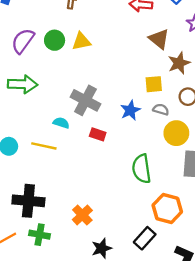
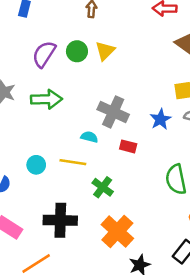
yellow triangle: (81, 41) -> (105, 51), turned -30
orange cross: (82, 215) -> (117, 232), size x1.5
green cross: (40, 235) -> (103, 187), moved, turned 30

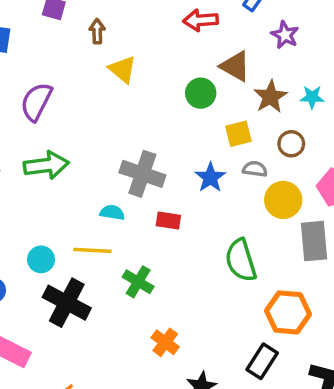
green circle: (77, 51) -> (201, 93), moved
yellow triangle: (105, 51) -> (123, 69), moved, turned -30
black cross: (60, 220) -> (67, 303), moved, turned 32
orange cross: (117, 232) -> (165, 342), size x0.6

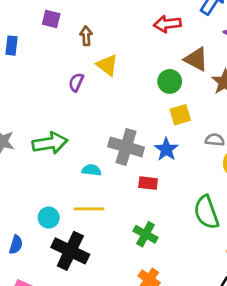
purple semicircle: (36, 102) -> (76, 82), moved, size x0.6
yellow square: (238, 134) -> (180, 115), moved
blue star: (210, 177) -> (166, 149), moved
cyan semicircle: (112, 212) -> (92, 170), moved
green cross: (138, 282) -> (146, 234), moved

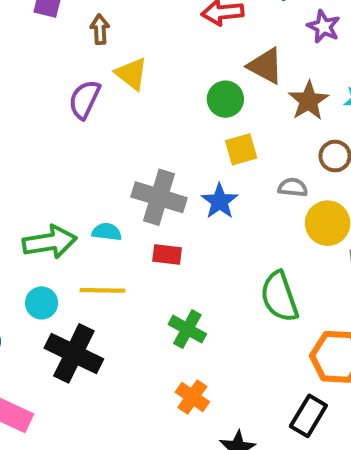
purple semicircle: (76, 82) -> (84, 99), size x1.4
green arrow: (50, 143) -> (50, 242), moved
red rectangle: (148, 183) -> (167, 255), moved

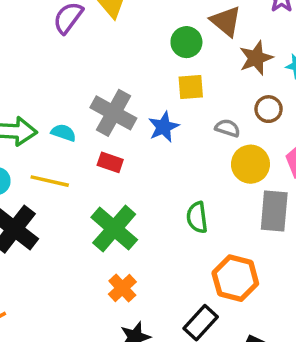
green semicircle: (279, 297) -> (197, 217), size x0.7
green cross: (187, 329) -> (114, 229), size x1.5
orange cross: (192, 397) -> (122, 288), moved

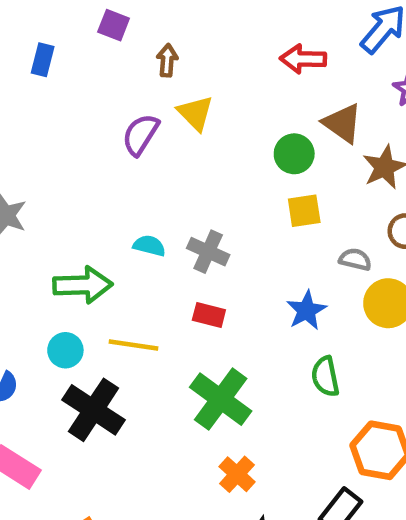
gray cross: (113, 113) -> (208, 252), size x0.7
blue star: (164, 127) -> (306, 310), moved
cyan semicircle: (63, 133) -> (149, 246), moved

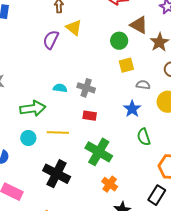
gray semicircle: (355, 259) -> (143, 85), moved
black cross: (94, 410) -> (57, 174), moved

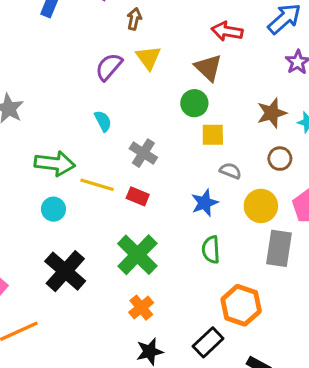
brown triangle: (139, 25) -> (208, 68), moved
green circle: (119, 41) -> (194, 103), moved
cyan semicircle: (60, 88) -> (103, 121), moved, turned 40
yellow line: (58, 132) -> (97, 185), moved
cyan circle: (28, 138) -> (53, 209), moved

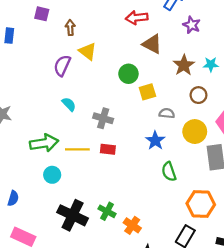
brown triangle: (208, 68) -> (152, 44), moved
green cross: (137, 255) -> (107, 211), moved, size x0.6

